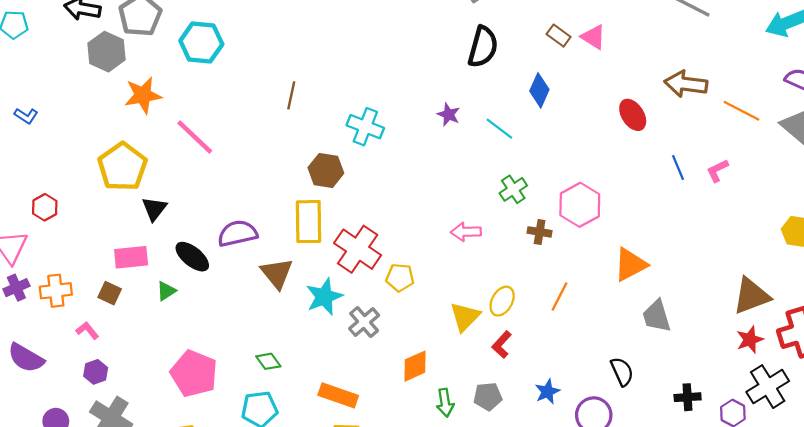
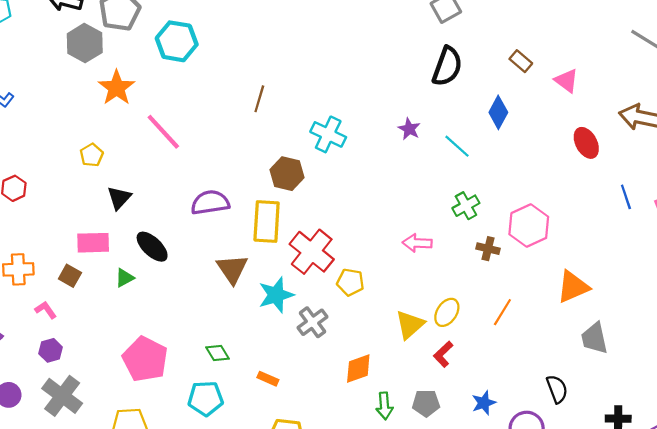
pink triangle: (593, 37) -> (567, 81), moved
orange star: (143, 95) -> (117, 88), turned -30
yellow pentagon: (122, 167) -> (92, 155), size x0.5
purple semicircle: (237, 233) -> (210, 202), moved
orange rectangle: (338, 395) -> (268, 379), moved, size x0.6

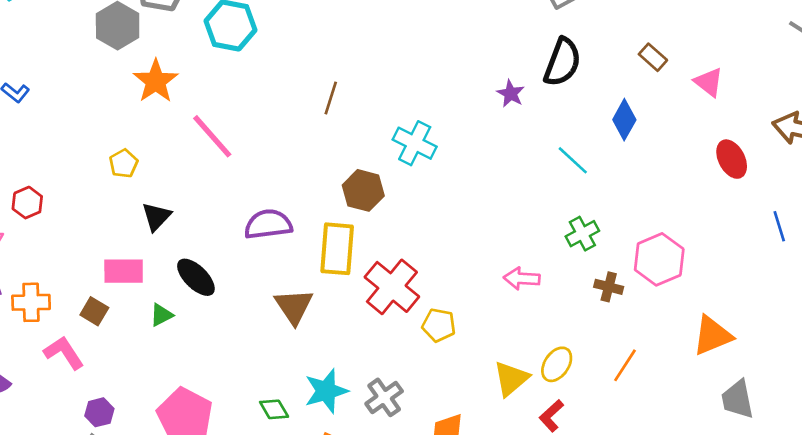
purple star: (409, 129) -> (511, 94), moved
cyan star: (276, 295) -> (326, 391), moved
pink L-shape: (46, 310) -> (64, 353), size x1.5
gray cross: (312, 322) -> (384, 397), moved
purple hexagon: (51, 350) -> (99, 412), moved

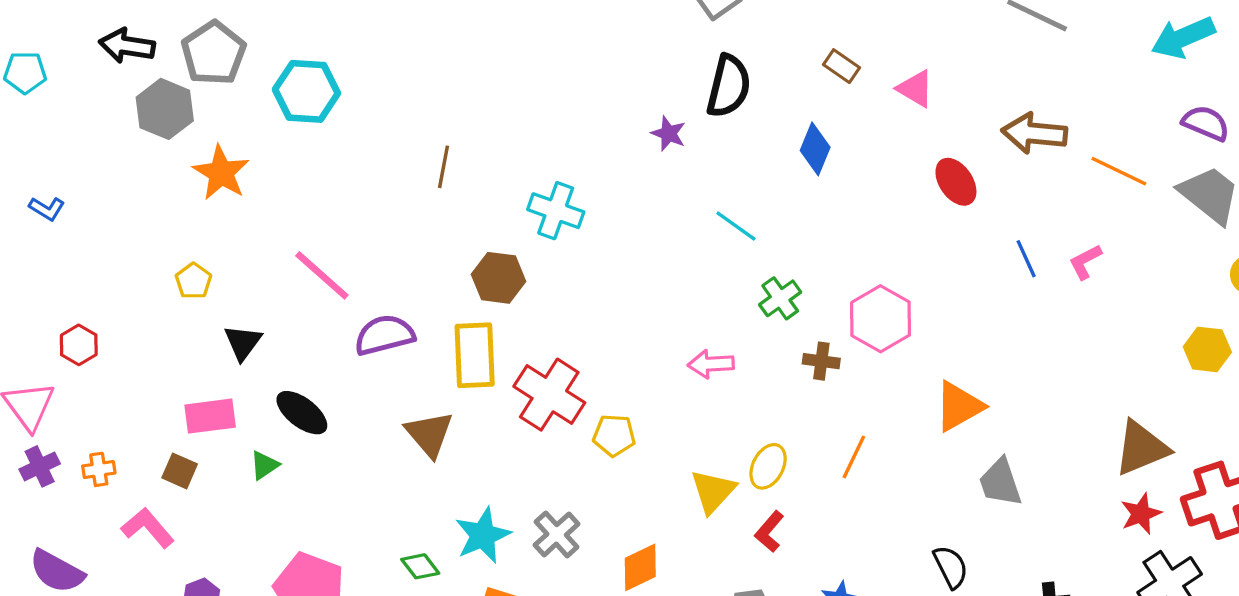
pink line: (212, 136) -> (322, 275), moved
cyan line: (573, 160) -> (736, 226), moved
orange cross: (31, 302) -> (99, 469), size x0.7

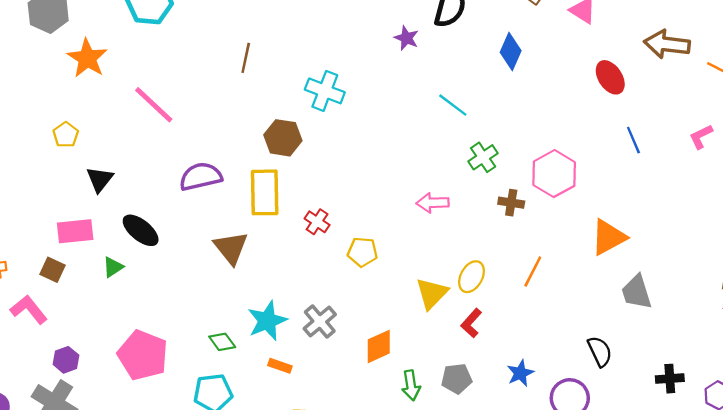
blue line: (1026, 259) -> (633, 140), moved
pink line: (322, 275) -> (154, 105), moved
red cross: (549, 395) -> (317, 222), size x0.5

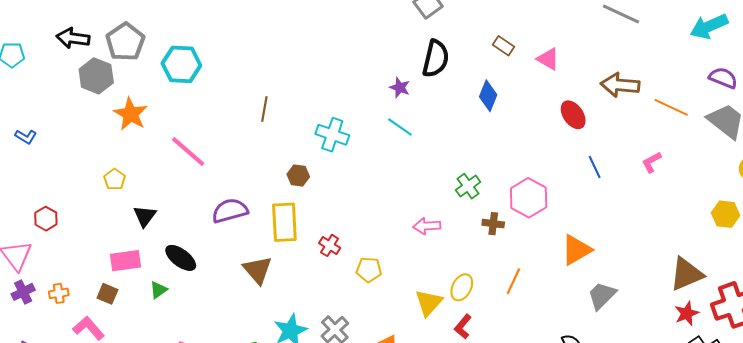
cyan line: (453, 105) -> (400, 127), moved
brown hexagon: (283, 138) -> (298, 176), size x0.7
gray trapezoid: (637, 292) -> (602, 296), turned 64

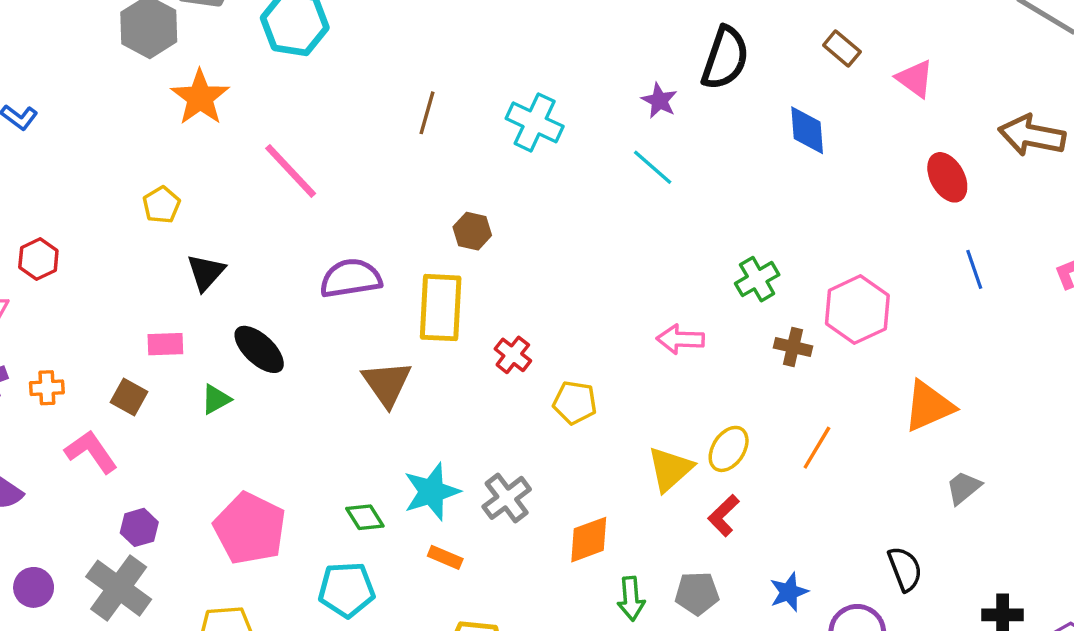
blue diamond: (488, 96) -> (807, 130), turned -32
cyan cross: (332, 135) -> (535, 122), moved
pink rectangle: (125, 261) -> (165, 344), size x0.7
gray trapezoid: (602, 296) -> (964, 488), size x0.7

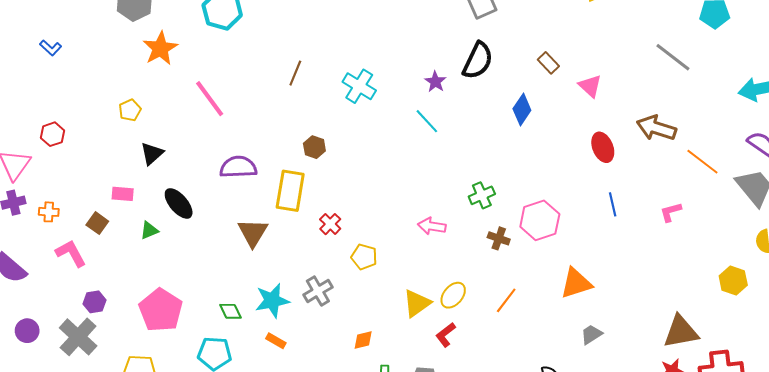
blue diamond: (807, 130) -> (522, 110), turned 32
gray cross: (507, 498) -> (318, 291), moved
orange diamond: (589, 540) -> (363, 340), size x0.7

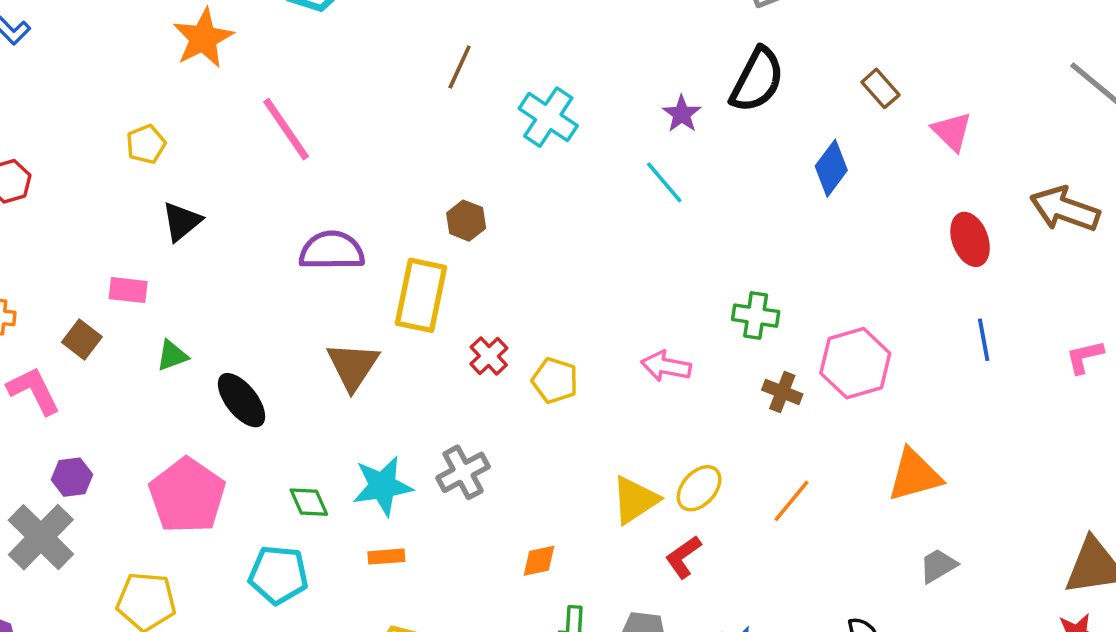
brown line: (295, 73) -> (460, 67), moved
green cross: (482, 195) -> (756, 316), turned 30
black ellipse: (179, 203) -> (241, 400), moved
yellow pentagon: (364, 257) -> (555, 380), moved
orange rectangle: (276, 341) -> (386, 557), turned -36

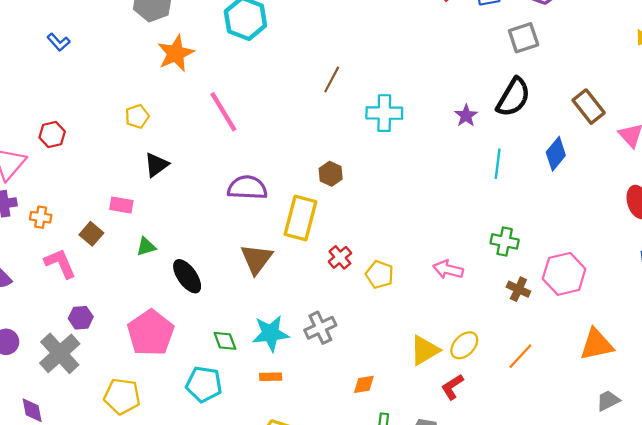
brown rectangle: (880, 88) -> (589, 107), size x1.4
cyan cross: (548, 117) -> (384, 113), turned -36
cyan line: (664, 182) -> (498, 164), moved, turned 44

